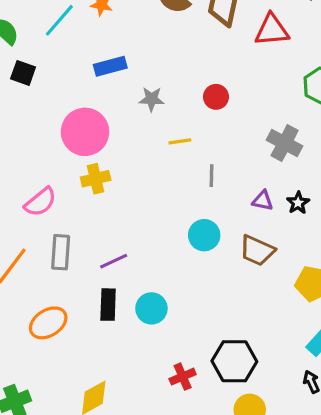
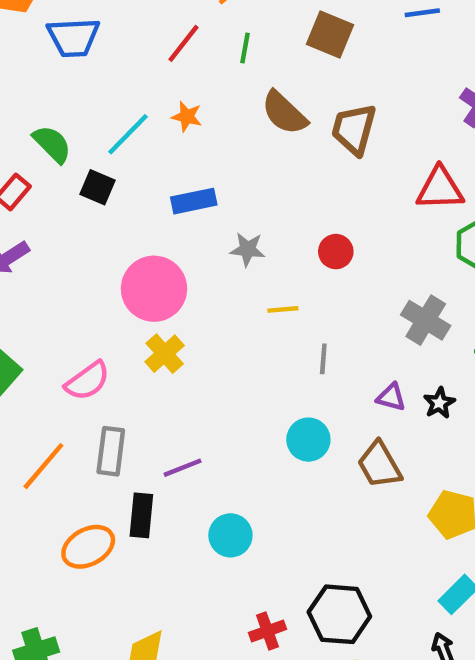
red triangle: (272, 30) -> (440, 189), moved
black square: (23, 73) -> (98, 187), moved
yellow cross: (96, 179) -> (165, 354), turned -32
brown trapezoid: (257, 250) -> (379, 465), turned 33
black rectangle: (108, 305) -> (141, 515), moved

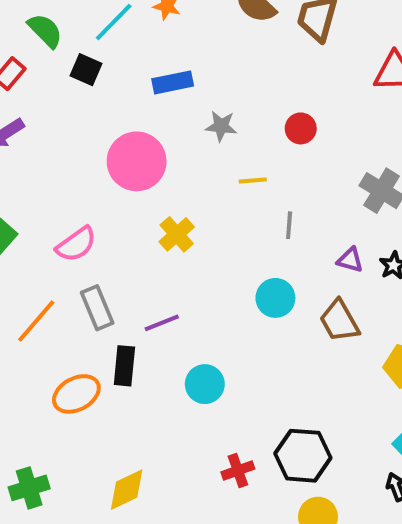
yellow cross: (165, 354) -> (177, 234), moved
gray rectangle: (111, 451) -> (97, 308), turned -30

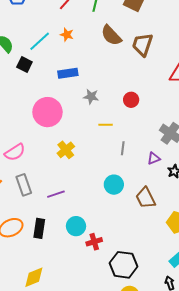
purple triangle: (350, 260) -> (154, 158), moved, turned -40
black rectangle: (124, 366) -> (39, 228), moved
red cross: (238, 470) -> (94, 242), moved

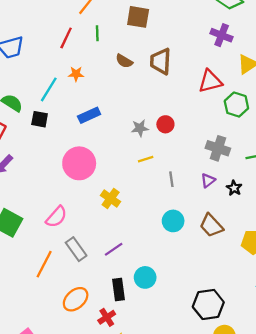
brown semicircle: (111, 35) -> (124, 61), size x0.7
gray star: (91, 97) -> (140, 128), moved
black rectangle: (39, 228) -> (118, 289), moved
red cross: (94, 242) -> (107, 317), moved

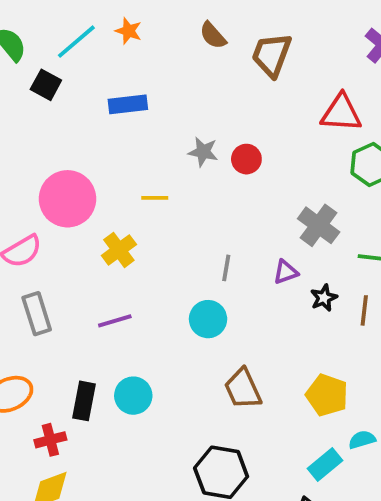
yellow line: (146, 159) -> (155, 198), moved
pink circle: (79, 163) -> (68, 199), moved
gray line: (171, 179) -> (226, 268), moved
brown trapezoid: (211, 225) -> (243, 389), moved
purple line: (114, 249) -> (115, 321), moved

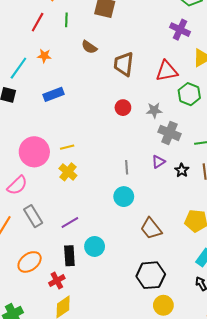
brown trapezoid: (272, 55) -> (124, 64), moved
gray star: (203, 152) -> (154, 110), moved
yellow line: (155, 198) -> (67, 147), moved
purple line: (115, 321) -> (70, 223), moved

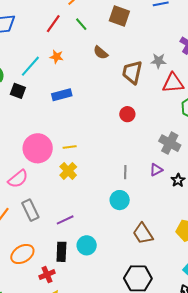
green line: (66, 20) -> (81, 24), turned -48
gray star: (154, 110) -> (158, 61), moved

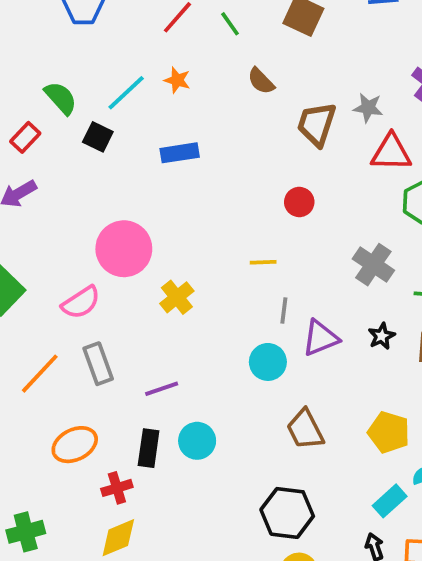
yellow line: (70, 147) -> (263, 262), moved
purple triangle: (156, 170) -> (320, 338), moved, size x1.5

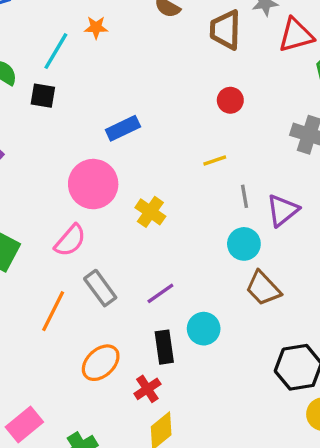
blue rectangle: (180, 153) -> (123, 128), moved
brown trapezoid: (305, 429) -> (263, 288), moved

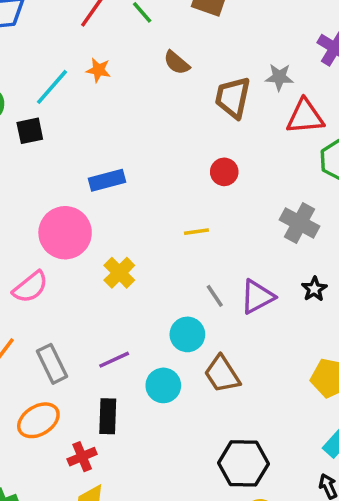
black square: (43, 96) -> (30, 131), turned -32
gray line: (245, 196) -> (215, 296), moved, turned -35
cyan circle: (244, 244) -> (187, 334), moved
gray rectangle: (100, 288) -> (52, 364), moved
cyan circle: (204, 329) -> (163, 385), moved

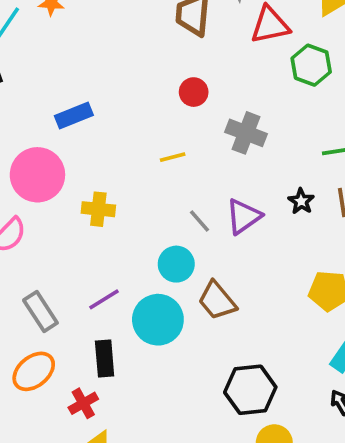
gray cross: (300, 223) -> (246, 133), moved
yellow cross: (119, 273) -> (98, 209), turned -32
cyan circle: (163, 385) -> (158, 320), size x1.4

